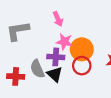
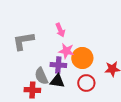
red circle: (82, 66) -> (86, 83), moved
black triangle: (55, 74) -> (57, 81), turned -35
red cross: (16, 76) -> (32, 90), moved

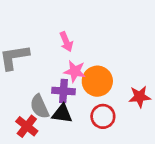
red cross: (32, 90) -> (27, 126), turned 35

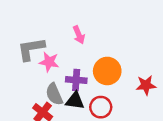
pink star: (75, 71) -> (49, 62), moved
red circle: (103, 116) -> (101, 107), moved

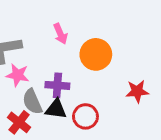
pink star: (49, 62) -> (18, 75), moved
orange circle: (107, 71) -> (96, 54), moved

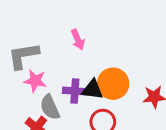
orange circle: (96, 54) -> (113, 84), moved
black triangle: (56, 109) -> (92, 90), moved

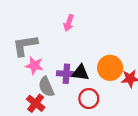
pink arrow: (78, 40) -> (69, 23), moved, turned 42
orange circle: (113, 84) -> (110, 68), moved

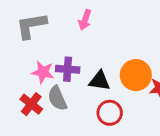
gray L-shape: (25, 45) -> (31, 26), moved
purple cross: (66, 74) -> (68, 69), moved
red cross: (36, 103) -> (31, 104), moved

